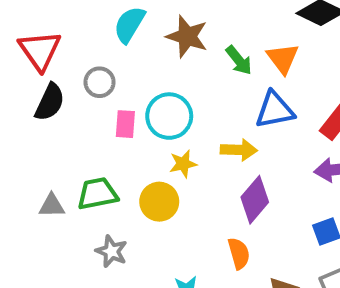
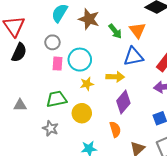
gray circle: (100, 82) -> (52, 42), moved
green trapezoid: (98, 194) -> (57, 99), moved
yellow circle: (159, 202) -> (82, 113), moved

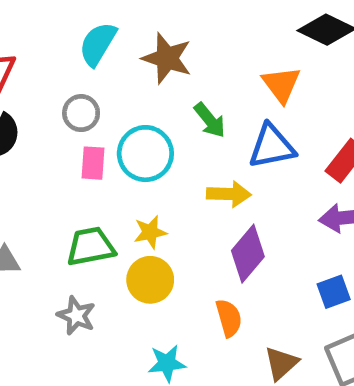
green arrow: (115, 31) -> (210, 120), moved
yellow star: (87, 84) -> (150, 232), moved

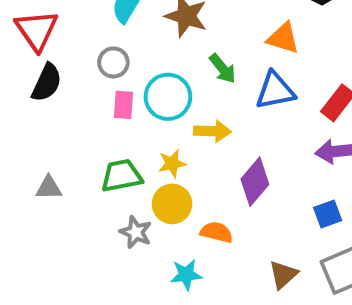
orange triangle: (281, 84) -> (283, 38), turned -36
yellow arrow: (229, 194) -> (212, 131), moved
gray star: (76, 316) -> (136, 232), moved
orange semicircle: (229, 318) -> (216, 232), moved, turned -60

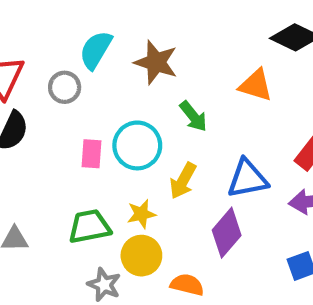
gray circle: (113, 62) -> (65, 87), moved
blue triangle: (275, 91) -> (247, 179), moved
yellow arrow: (212, 131) -> (183, 181), turned 117

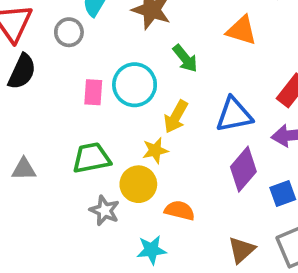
yellow star: (141, 214) -> (155, 150), moved
purple diamond: (227, 233) -> (243, 169), moved

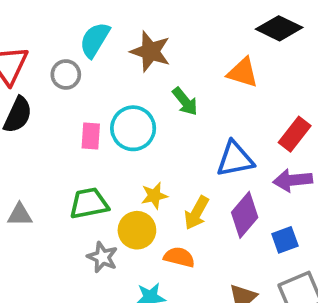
yellow arrow: (176, 117) -> (197, 213), moved

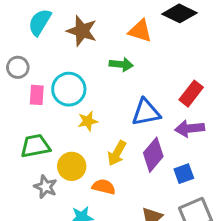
orange triangle: (243, 73) -> (140, 31), moved
gray circle: (66, 74) -> (18, 67), moved
green arrow: (185, 101) -> (121, 64), moved, turned -45
yellow star: (154, 196) -> (88, 121), moved

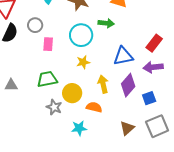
cyan circle: (69, 89) -> (81, 35), moved
yellow arrow: (117, 153) -> (103, 84), turned 138

